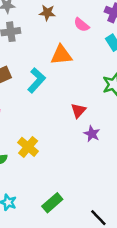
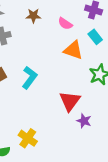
orange triangle: (61, 55) -> (73, 50), moved, turned 30
red triangle: (78, 111) -> (70, 101), size x1.5

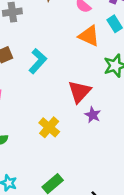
yellow cross: (28, 138) -> (49, 127), moved

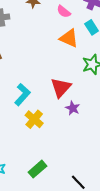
cyan L-shape: (38, 61) -> (22, 95), moved

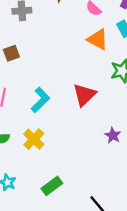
purple star: (73, 108) -> (113, 135), moved
yellow cross: (34, 119) -> (34, 139), moved

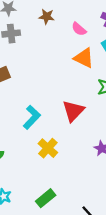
yellow cross: (34, 139) -> (48, 148), moved

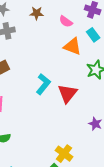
cyan L-shape: (32, 117) -> (43, 84), moved
yellow cross: (48, 148) -> (64, 154), moved

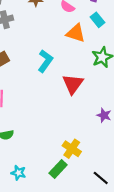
cyan L-shape: (43, 84) -> (45, 61), moved

